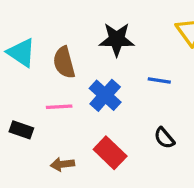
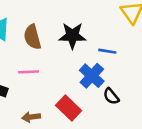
black star: (117, 39) -> (72, 36), moved
blue cross: (105, 95) -> (92, 76), moved

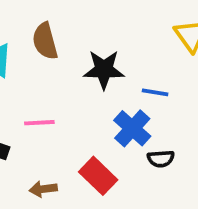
brown semicircle: (32, 37) -> (45, 41), moved
black semicircle: (111, 96) -> (161, 159), turned -54

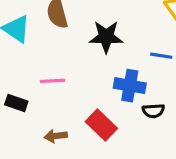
blue line: (155, 92) -> (161, 56), moved
blue cross: (132, 128) -> (130, 86), turned -32

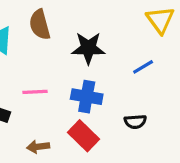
blue line: (161, 56) -> (143, 67), turned -40
blue cross: (130, 86) -> (87, 97), moved

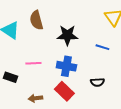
blue line: (143, 67) -> (102, 47), turned 48

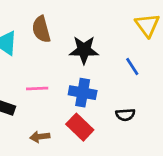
blue line: (102, 47) -> (132, 66), turned 40

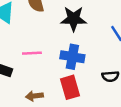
red rectangle: (80, 127) -> (70, 87), turned 30

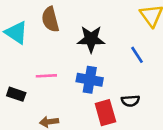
red rectangle: (70, 87) -> (105, 113), moved

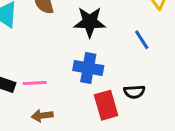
pink line: (46, 76) -> (35, 83), moved

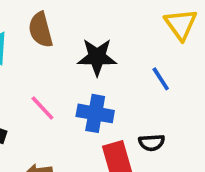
pink line: (35, 83) -> (42, 108), moved, turned 50

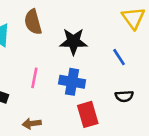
pink line: (42, 108) -> (34, 78), turned 54
black semicircle: (152, 143) -> (124, 96), moved

